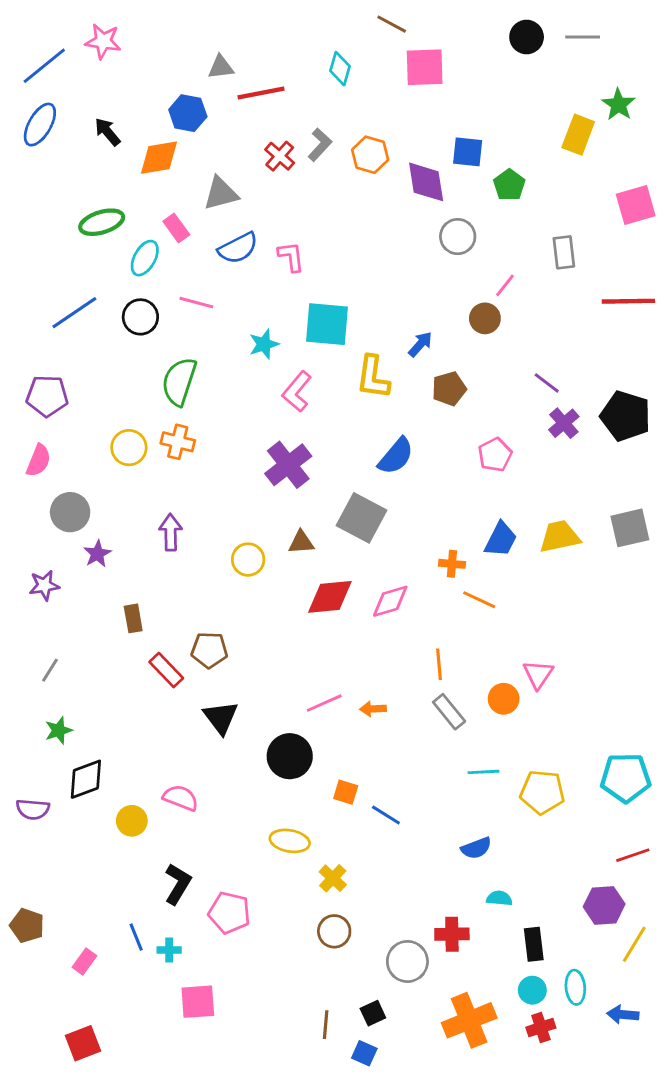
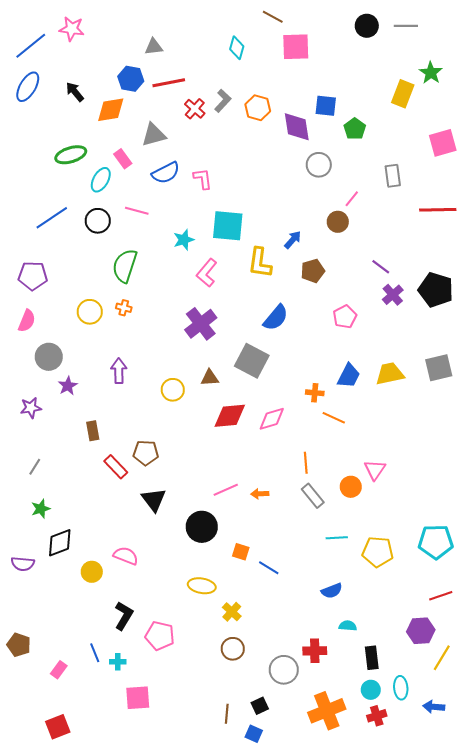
red line: (261, 93) -> (169, 83), moved
orange cross: (178, 442) -> (124, 308), size x0.7

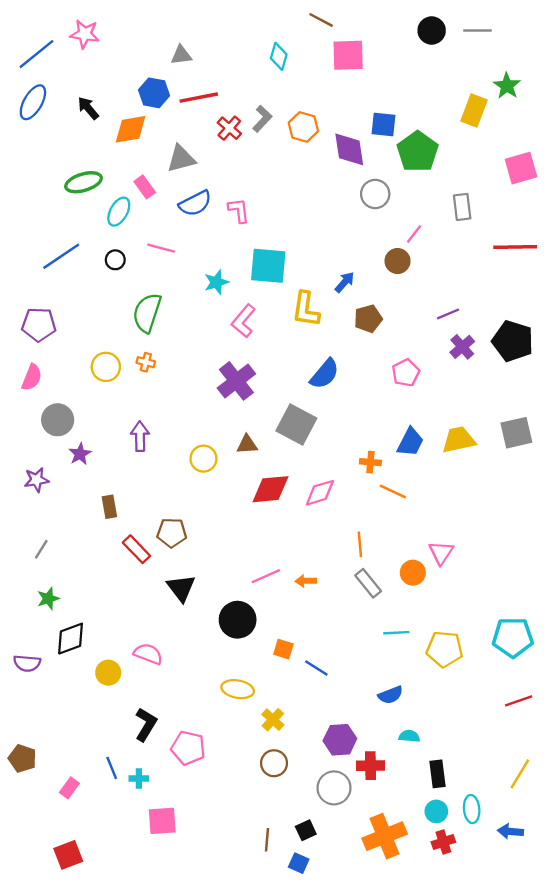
green pentagon: (355, 129) -> (418, 152), size x1.6
black circle: (98, 221) -> (115, 260), size x0.7
purple line: (381, 267) -> (448, 314), turned -60
purple hexagon: (421, 631) -> (340, 740), moved

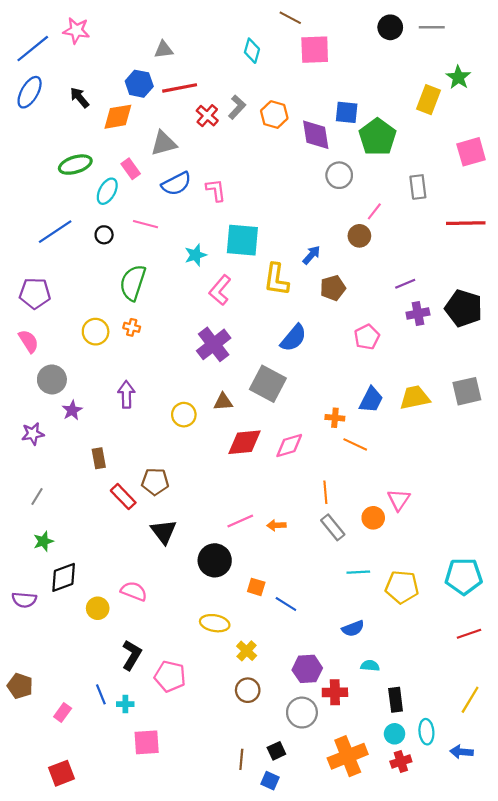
purple cross: (462, 347) -> (418, 314), turned 30
pink semicircle: (32, 377) -> (28, 341), turned -55

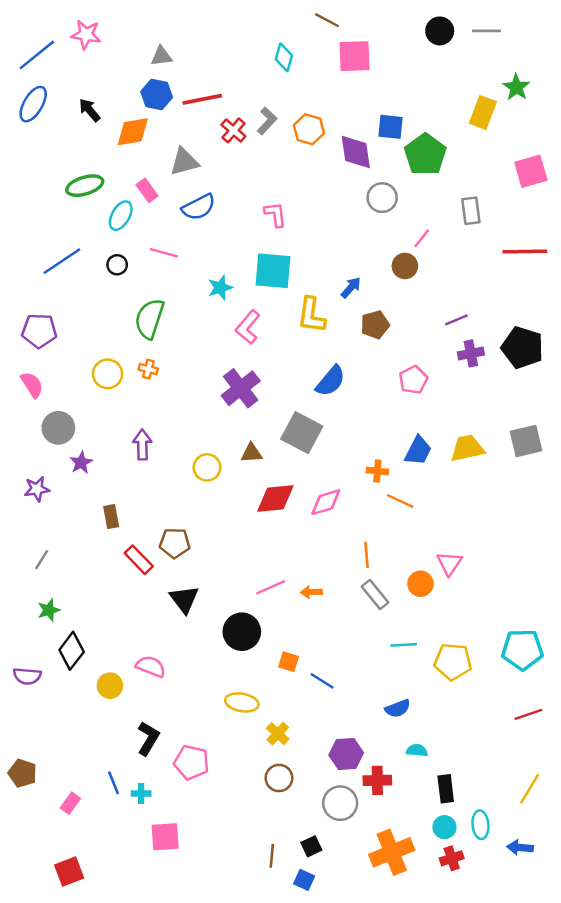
gray triangle: (164, 50) -> (161, 56), moved
pink L-shape: (216, 190) -> (275, 214), moved
black diamond: (64, 577) -> (72, 651), turned -32

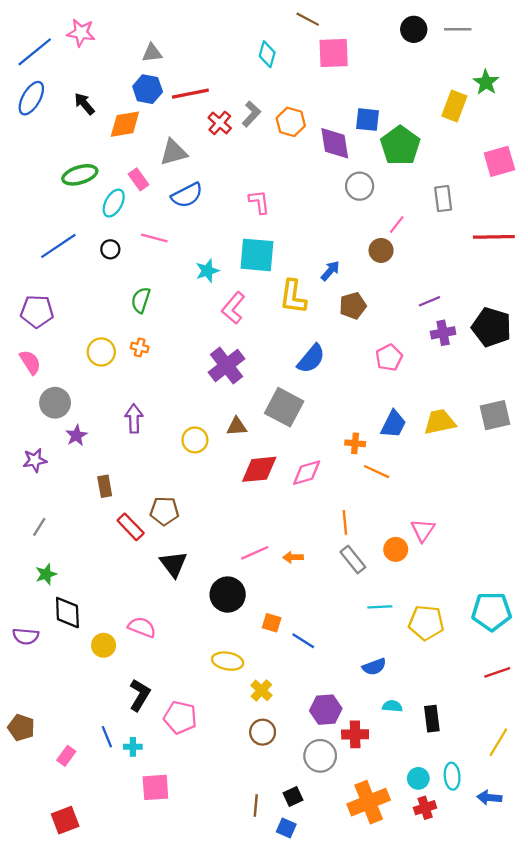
green semicircle: (149, 319) -> (141, 300), size x0.7
black diamond: (72, 651) -> (67, 613), turned -40
black rectangle: (446, 789) -> (432, 719), moved

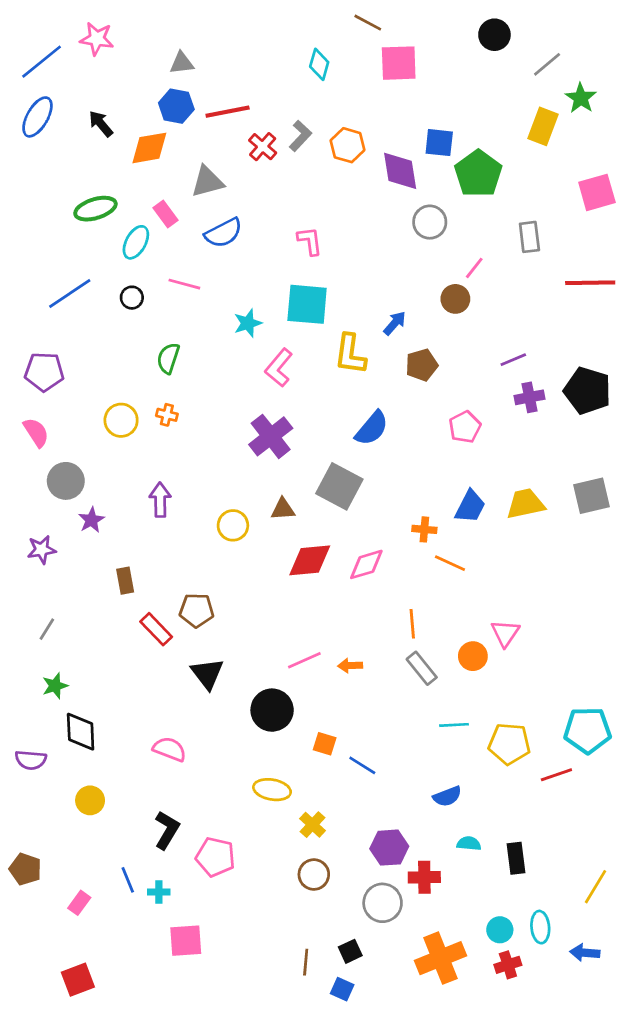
gray line: (458, 29) -> (547, 64), moved, turned -40
yellow circle: (104, 645) -> (90, 800), moved
red line: (497, 672) -> (556, 775), moved

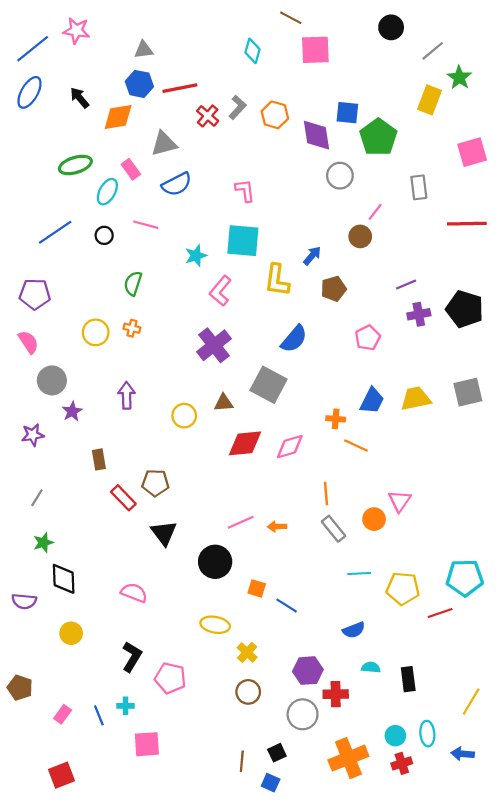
blue line: (128, 880) -> (99, 715), moved

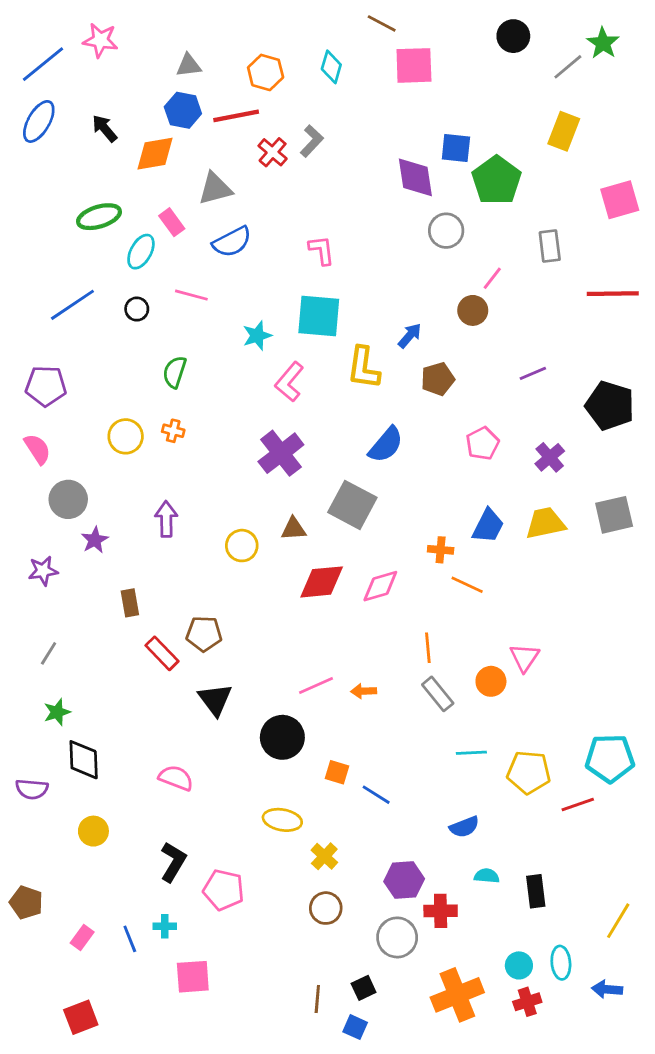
green star: (459, 78) -> (603, 43), moved
orange hexagon: (275, 115) -> (266, 72), moved
purple cross: (419, 314) -> (550, 457), moved, turned -30

